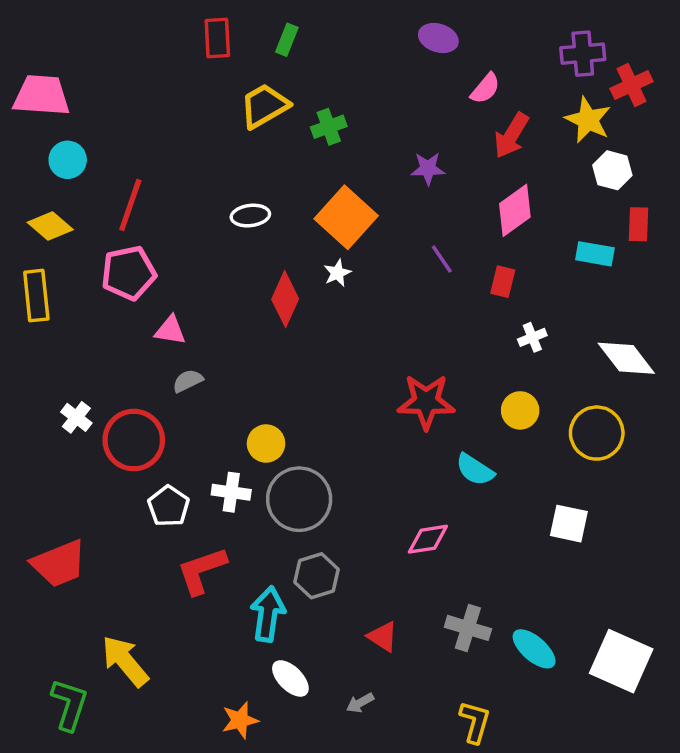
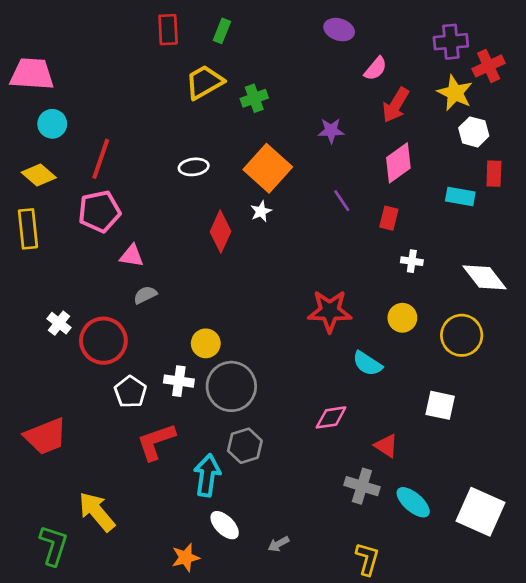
white cross: (532, 337) -> (412, 261), turned 30
red triangle: (383, 637) -> (386, 446), moved

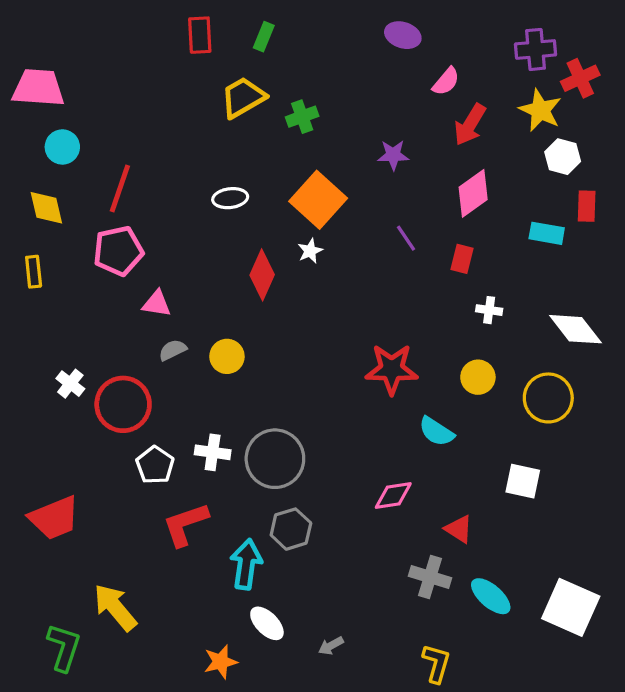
yellow diamond: (39, 175) -> (46, 208), turned 36
yellow rectangle: (28, 229) -> (34, 272), size x0.7
yellow circle: (206, 343) -> (227, 356), moved

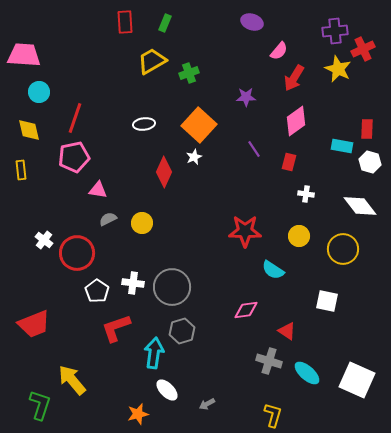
white hexagon: (563, 157) -> (370, 162), moved

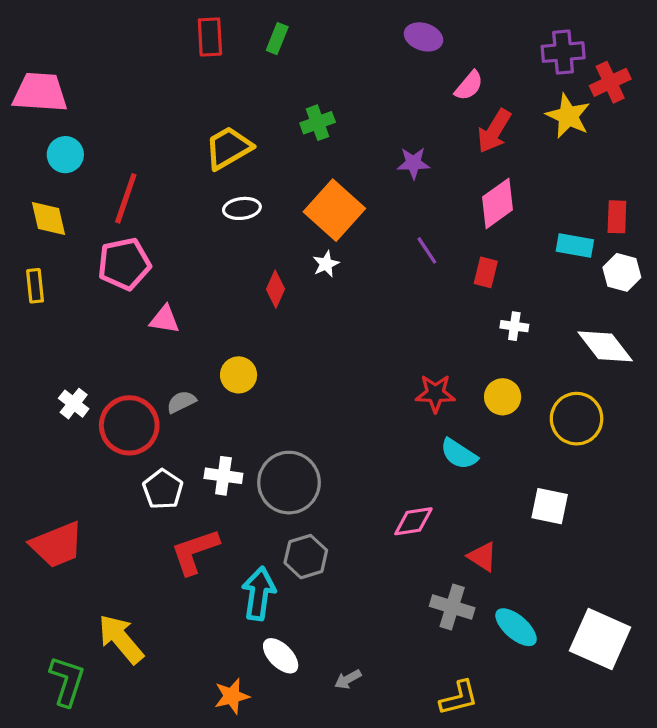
yellow trapezoid: (152, 61) -> (228, 148), moved
red diamond: (164, 172) -> (276, 289), size x0.7
gray semicircle: (108, 219) -> (181, 402), moved
red star: (245, 231) -> (435, 393), moved, size x0.7
yellow L-shape: (273, 415) -> (459, 698), turned 60

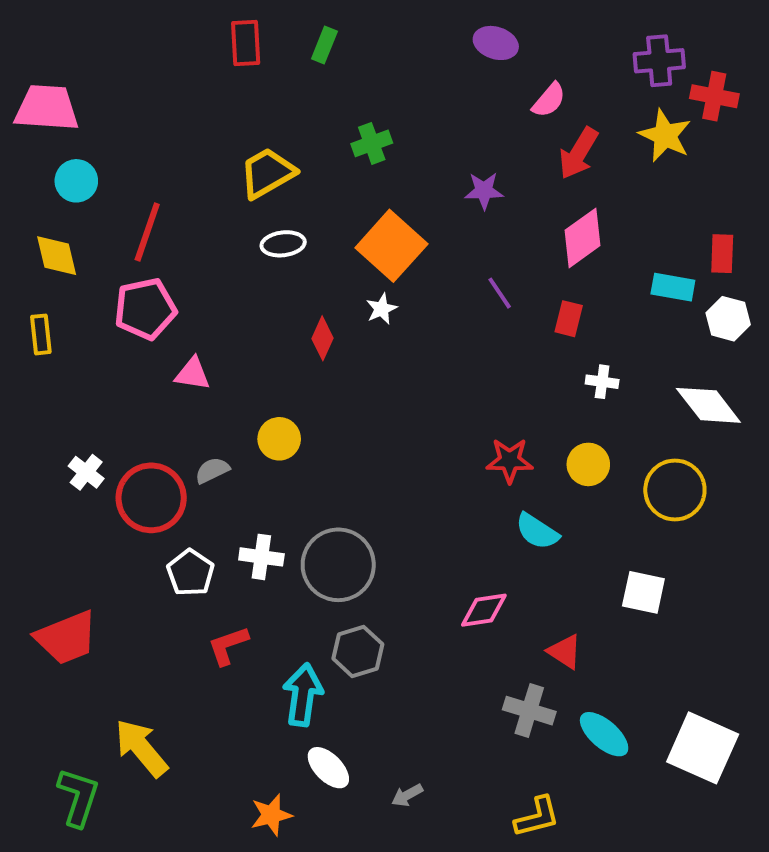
red cross: (610, 82) -> (714, 96), turned 36
red L-shape: (195, 552) -> (228, 646), size x0.7

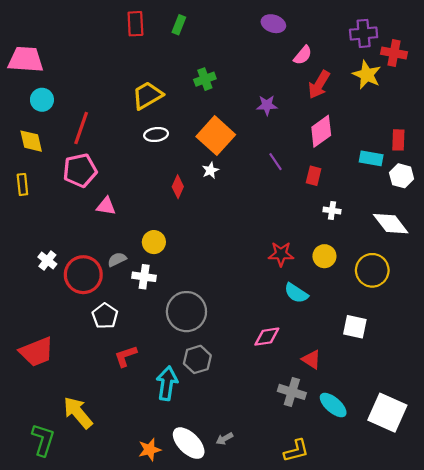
white cross: (261, 557) -> (144, 277), moved
white ellipse: (328, 768) -> (189, 443), moved, size x1.4

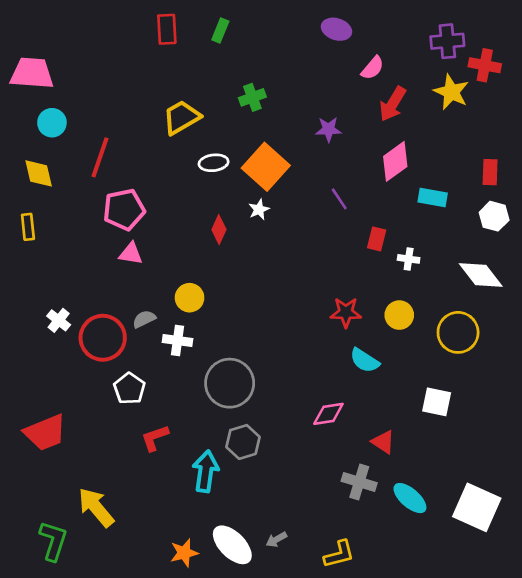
white ellipse: (156, 135) -> (214, 163), moved
cyan rectangle: (371, 158) -> (433, 197), moved
pink pentagon: (80, 170) -> (124, 210), moved
red rectangle: (314, 176) -> (377, 239), moved
yellow L-shape: (296, 451) -> (339, 554), moved

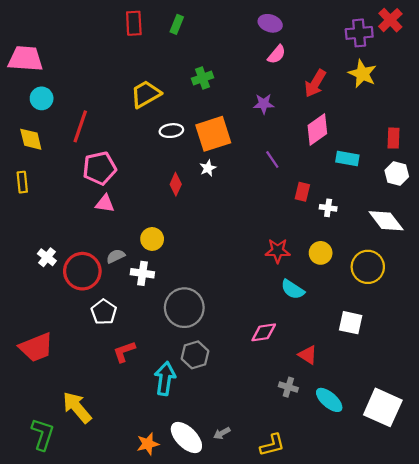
red cross: (485, 65) -> (390, 20), moved, turned 35
pink semicircle: (373, 68) -> (277, 54), moved
orange square: (266, 167) -> (213, 134), turned 30
gray cross: (359, 482) -> (288, 387), size x0.7

